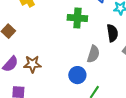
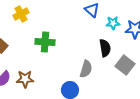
green cross: (77, 18) -> (45, 42), moved

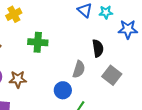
cyan star: (113, 23) -> (106, 12), moved
gray square: (125, 65) -> (112, 75), moved

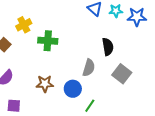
yellow cross: (14, 14) -> (24, 25), moved
blue star: (128, 29) -> (137, 17), moved
brown star: (18, 79) -> (45, 84), moved

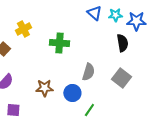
green cross: (48, 41) -> (59, 43), moved
black semicircle: (108, 47) -> (122, 43), moved

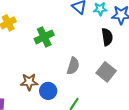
green cross: (59, 43) -> (44, 37), turned -30
blue circle: (72, 93) -> (48, 91), moved

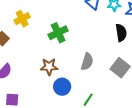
brown star: (29, 82) -> (49, 67), moved

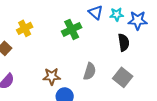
green cross: (58, 33) -> (72, 29), moved

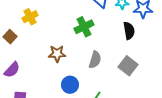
green cross: (72, 29) -> (84, 27), moved
brown star: (52, 76) -> (57, 54), moved

